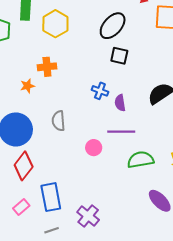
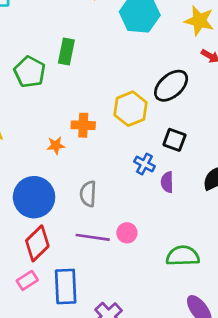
yellow hexagon: (55, 24) -> (130, 109), moved
black square: (119, 56) -> (174, 140), moved
purple line: (121, 132) -> (93, 237), moved
pink rectangle: (21, 207) -> (27, 280), moved

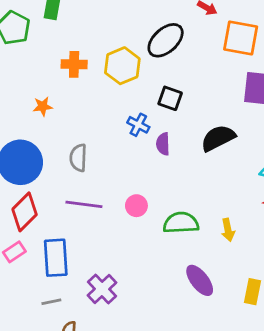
orange cross: (83, 125) -> (74, 64), moved
pink circle: (127, 233) -> (136, 206), moved

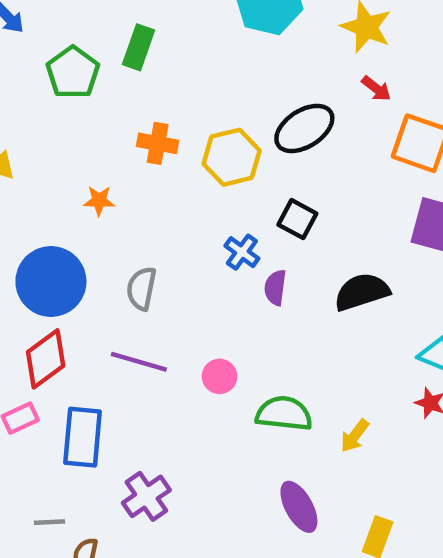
yellow arrow: (228, 230) -> (355, 436), turned 40
gray line: (51, 302) -> (50, 522), moved

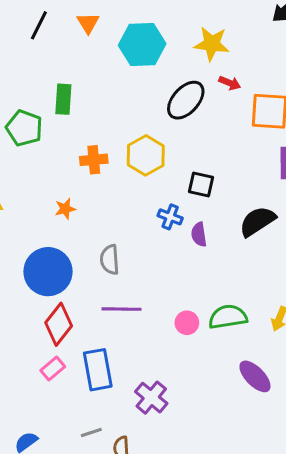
black ellipse: (304, 128) -> (186, 100), moved
pink circle: (220, 376) -> (187, 323), moved

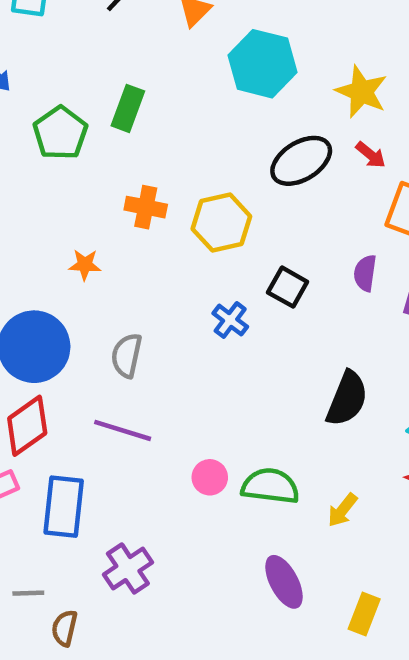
black semicircle: (257, 221) -> (347, 399), moved, turned 129
purple semicircle: (199, 234) -> (365, 273), moved

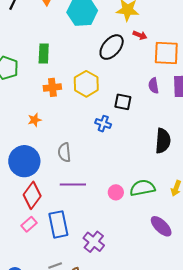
green rectangle: (128, 108) -> (44, 53), moved

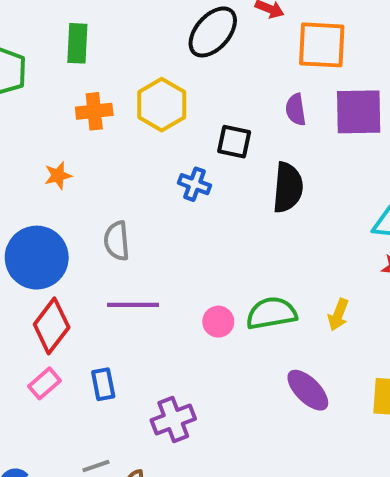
black semicircle: (163, 141) -> (288, 188), moved
blue rectangle: (58, 224) -> (103, 384), size x0.6
purple cross: (94, 242) -> (173, 420), turned 30

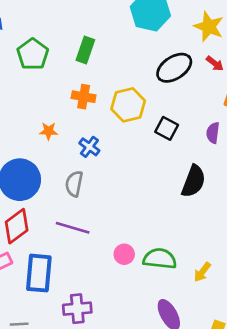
black square: (234, 142) -> (167, 128), moved
blue cross: (195, 184) -> (89, 147), moved
blue rectangle: (103, 384) -> (39, 273), size x1.8

